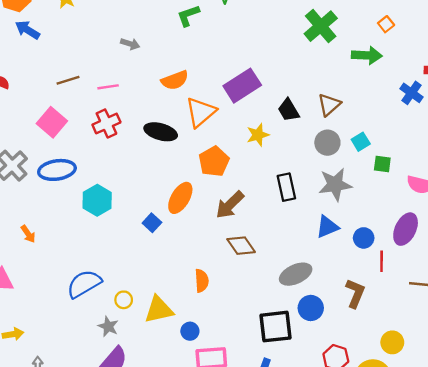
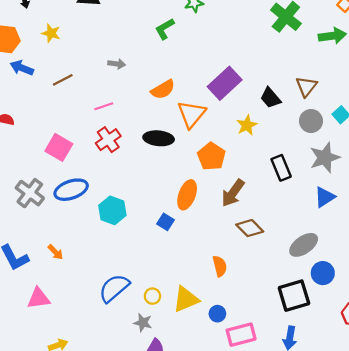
brown line: (68, 80) -> (63, 80), moved

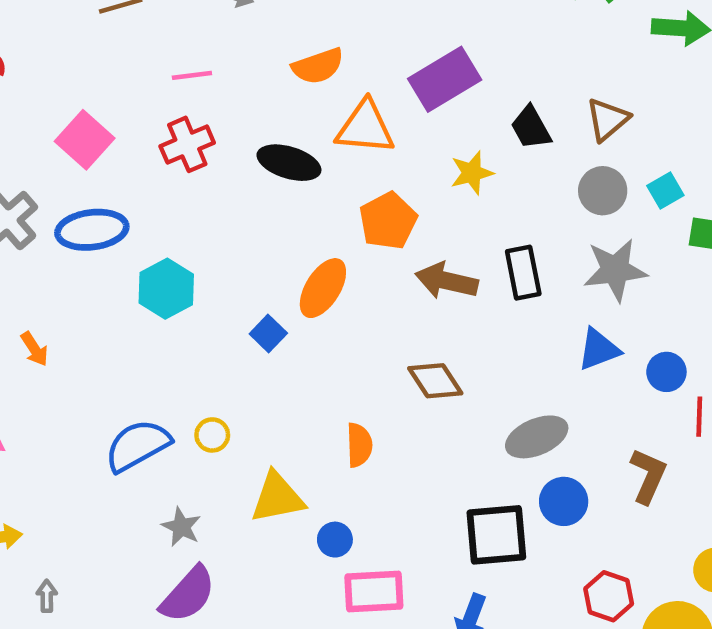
orange triangle: (192, 114) -> (365, 128), turned 44
brown arrow: (233, 193) -> (447, 281), moved, turned 56
yellow circle: (152, 296) -> (212, 435), moved

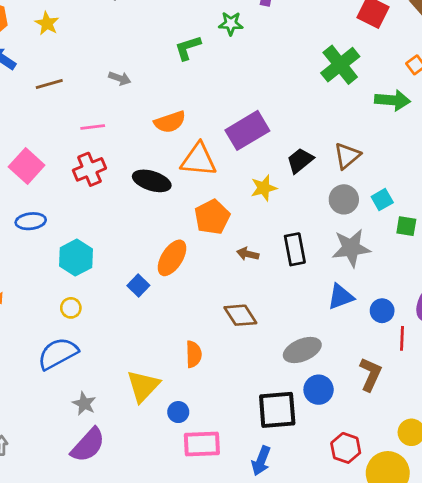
black trapezoid: (531, 128) -> (300, 160), turned 80
blue ellipse: (92, 230) -> (31, 221), size x0.7
brown arrow: (447, 281) -> (248, 254), size x0.6
yellow circle: (212, 435) -> (71, 308), moved
yellow triangle: (277, 498) -> (143, 386), turned -36

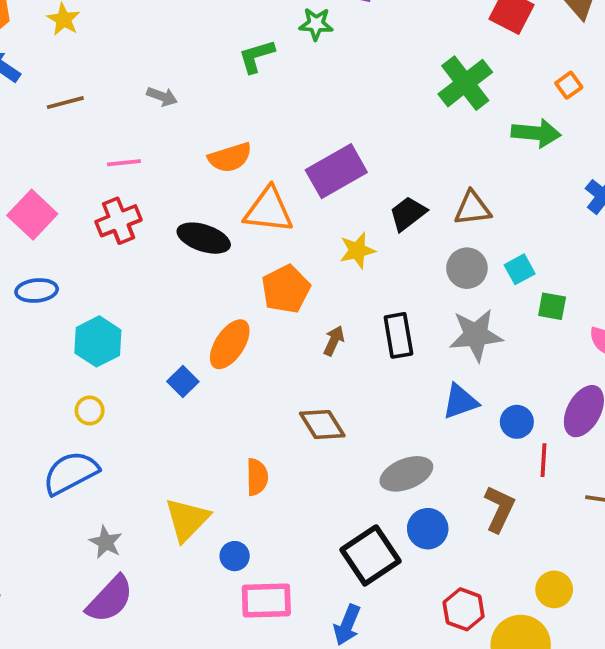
brown triangle: (347, 156) -> (473, 208), turned 32
brown arrow: (248, 254) -> (334, 341), turned 100
black square: (277, 410) -> (370, 555), turned -30

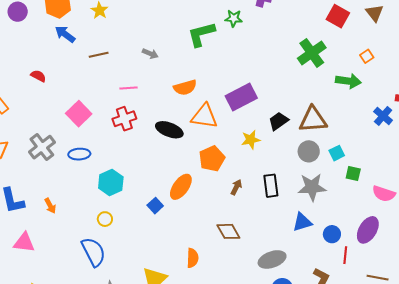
green L-shape: (256, 56) -> (201, 34), size x1.4
brown triangle: (473, 208) -> (313, 120), size x1.4
blue semicircle: (71, 473) -> (94, 252), turned 88

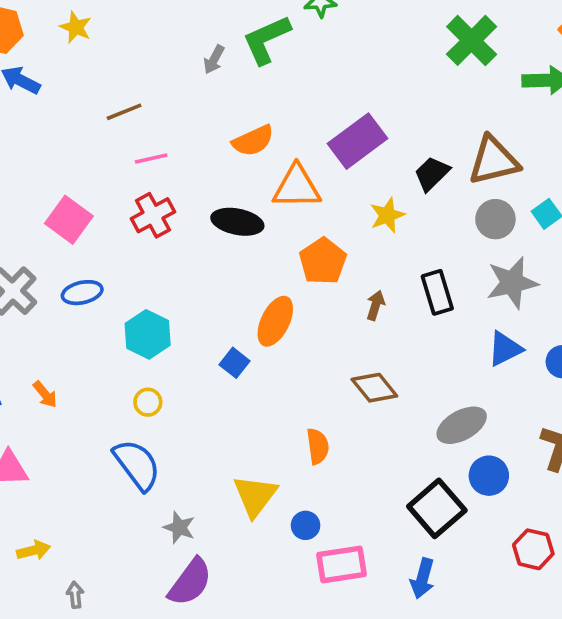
gray arrow: (150, 54) -> (214, 60), moved, turned 105
brown line: (99, 55) -> (124, 112), moved

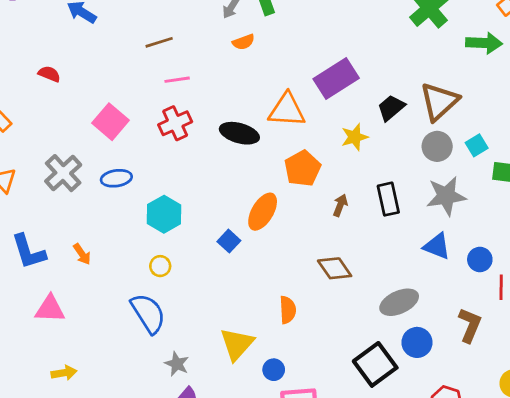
orange semicircle: (253, 141) -> (244, 42), moved, size x0.7
brown triangle: (494, 161) -> (439, 101), turned -33
blue triangle: (505, 349) -> (437, 246), turned 44

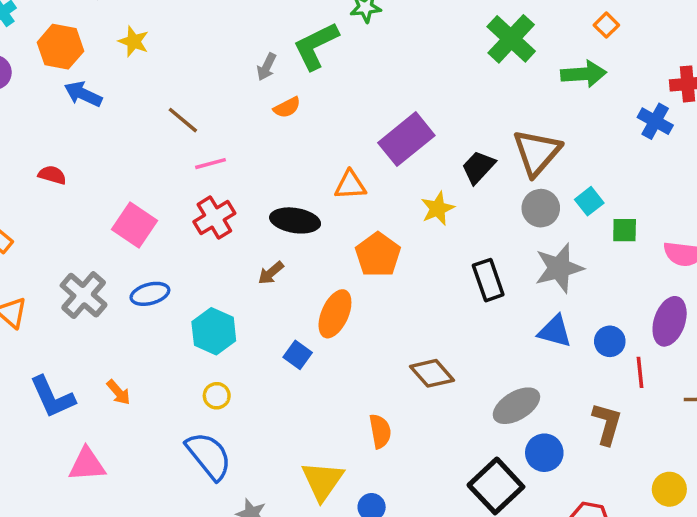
brown line: (159, 42) -> (183, 120), turned 64
orange triangle: (287, 110) -> (350, 185), size x0.7
brown arrow: (340, 205) -> (271, 273), moved, turned -145

